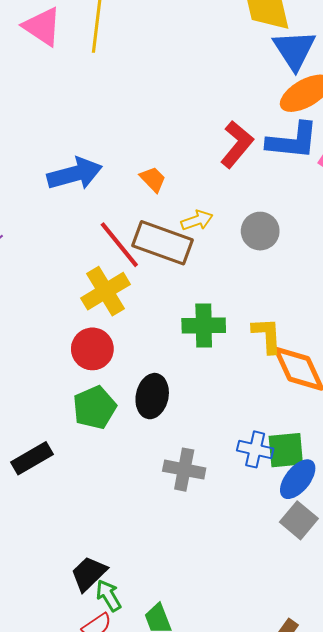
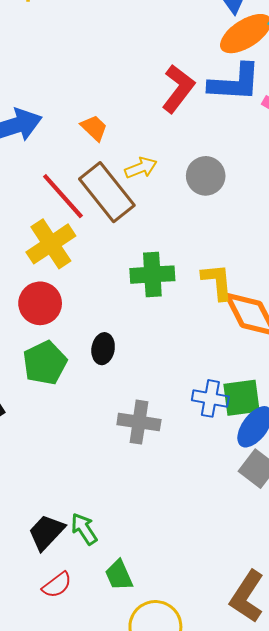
brown rectangle: (163, 243) -> (107, 192), turned 34
black ellipse: (152, 396) -> (103, 349), size x0.7
green arrow: (109, 595) -> (84, 529), moved

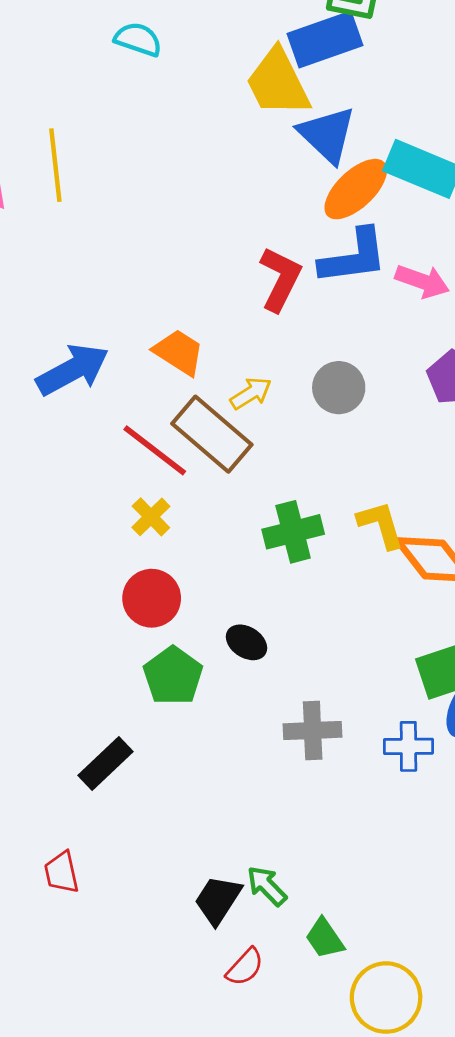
orange trapezoid: (94, 128) -> (179, 352), size x1.4
yellow cross: (51, 244) -> (151, 517), size x0.6
black ellipse: (103, 349) -> (246, 642), turned -56
blue cross: (210, 398) -> (408, 746), moved

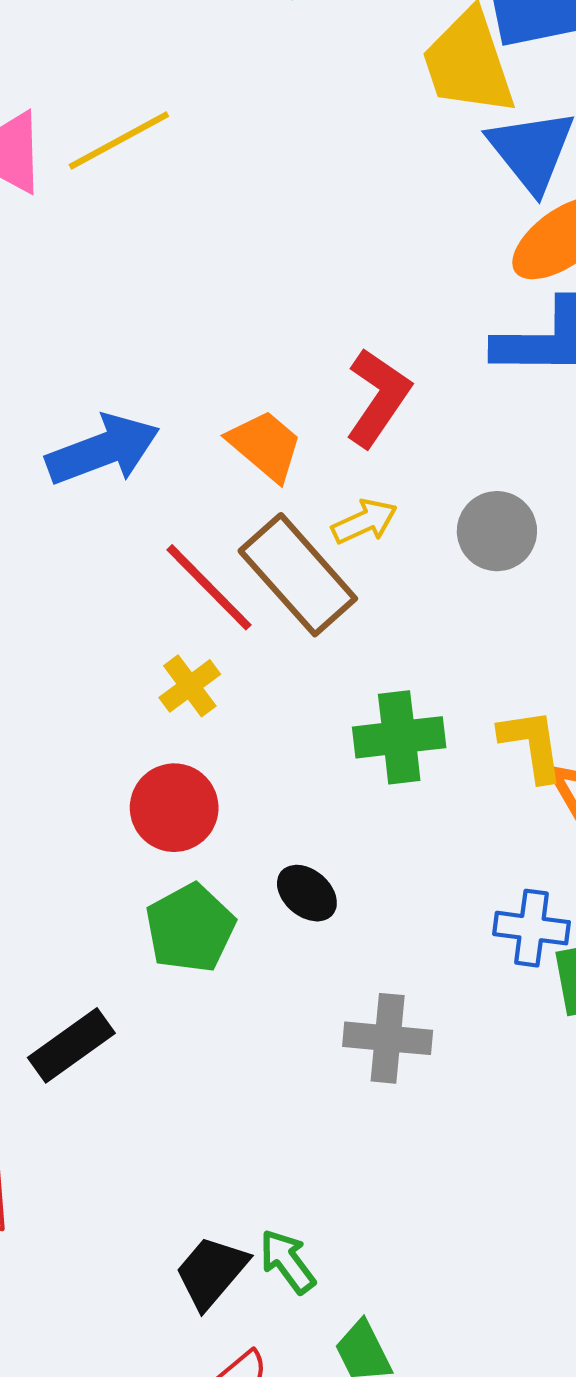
yellow line: (55, 165) -> (119, 140), turned 60
red L-shape: (280, 279) -> (378, 398), moved
blue cross: (408, 746) -> (532, 928), moved

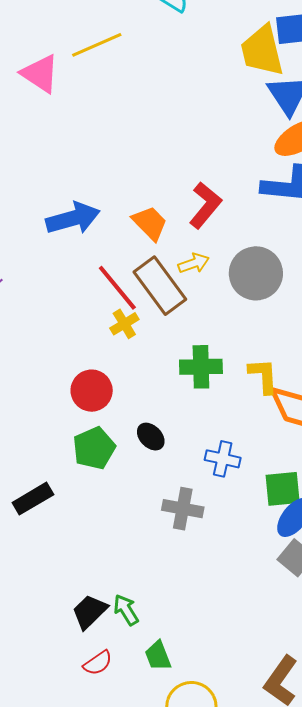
yellow line: (119, 140) -> (97, 45), moved
gray circle: (497, 531) -> (256, 273), size x1.4
yellow cross: (190, 686) -> (124, 324), moved
blue cross: (532, 928) -> (223, 459), moved

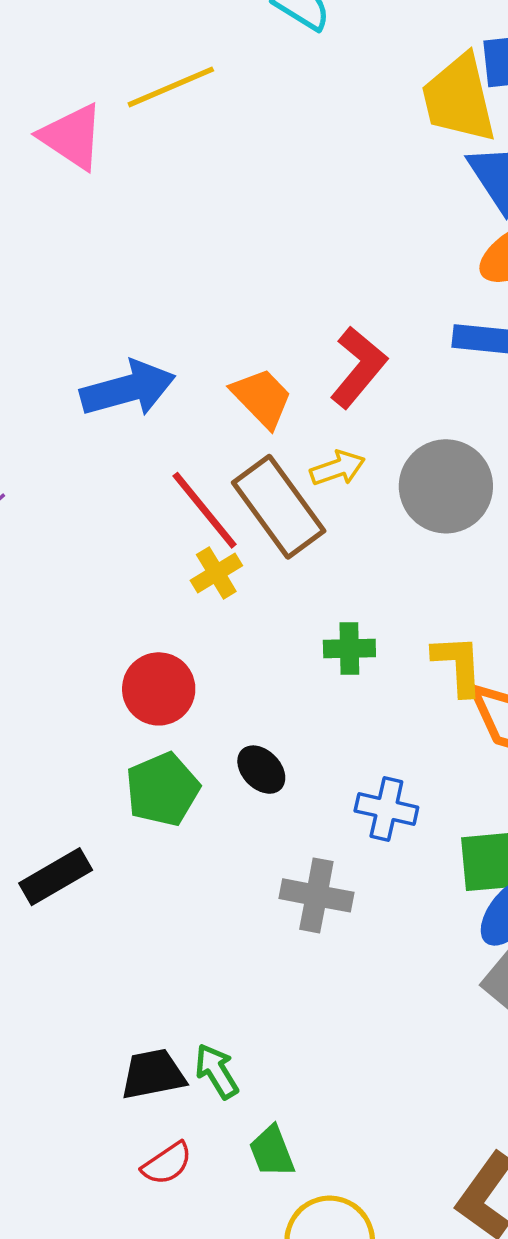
green cross: (201, 367) -> (349, 649), size x0.7
black trapezoid: (90, 612) -> (153, 1074), turned 33

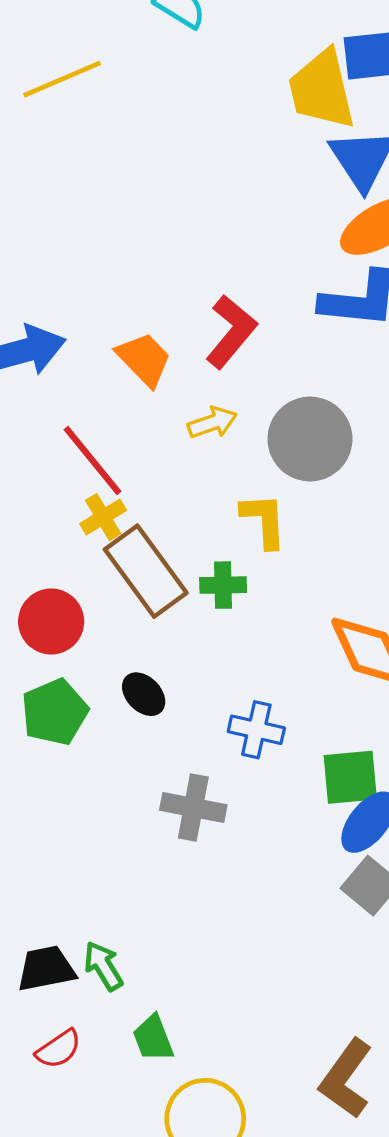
brown rectangle: (279, 507) -> (146, 571), moved
yellow L-shape: (458, 665) -> (264, 520), moved

